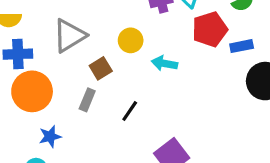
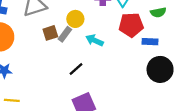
gray rectangle: (87, 100) -> (65, 34), moved
black line: (130, 111) -> (76, 69), moved

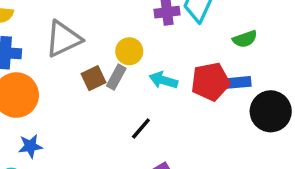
green semicircle: (158, 12) -> (245, 39), moved
red pentagon: (131, 25) -> (210, 82), moved
blue rectangle: (150, 42) -> (238, 82), moved

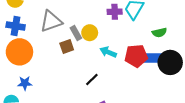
gray rectangle: (116, 77) -> (76, 33), moved, turned -64
blue rectangle: (238, 82) -> (153, 58), size x1.5
black circle: (271, 111) -> (170, 62), moved

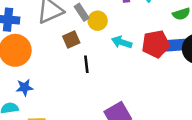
gray rectangle: (76, 33) -> (82, 12), moved
black line: (92, 79) -> (86, 64), moved, turned -48

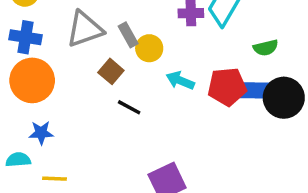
brown square: (71, 39) -> (111, 71), turned -30
black line: (86, 64) -> (129, 107), turned -60

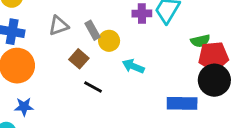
gray triangle: (85, 29) -> (59, 26), size x0.7
red pentagon: (227, 87) -> (213, 56), moved
blue rectangle: (255, 90) -> (182, 103), moved

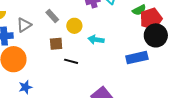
gray triangle: (59, 26) -> (24, 25), moved
gray rectangle: (93, 30) -> (52, 16), moved
brown square: (79, 59) -> (56, 44), turned -32

